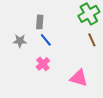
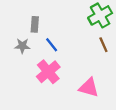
gray rectangle: (40, 22) -> (35, 24), moved
pink cross: (43, 64) -> (48, 72), size x1.5

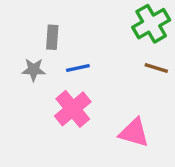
blue line: (52, 45) -> (78, 68), turned -63
brown line: (103, 45) -> (156, 68), turned -49

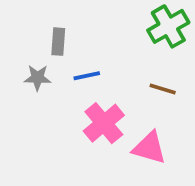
brown line: (156, 68) -> (163, 89), moved
pink cross: (73, 109) -> (104, 123), moved

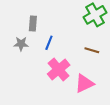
blue line: (87, 76) -> (49, 43), turned -56
pink triangle: (149, 148) -> (84, 83), turned -42

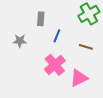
gray rectangle: (33, 23) -> (41, 19), moved
blue line: (49, 43) -> (57, 36), moved

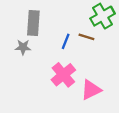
gray rectangle: (41, 19) -> (33, 23), moved, size x1.5
brown line: (86, 47) -> (86, 37), moved

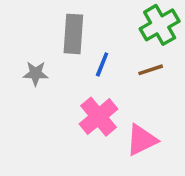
gray rectangle: (33, 23) -> (73, 34), moved
brown line: (86, 37) -> (151, 70), moved, turned -35

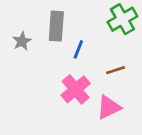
brown line: (151, 70) -> (116, 70), moved
gray star: (36, 73) -> (22, 41), moved, turned -30

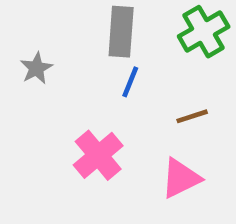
gray rectangle: (56, 26) -> (121, 32), moved
pink cross: (76, 89) -> (98, 155), moved

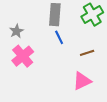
blue line: (130, 82) -> (59, 37), turned -48
pink cross: (98, 155) -> (23, 56), moved

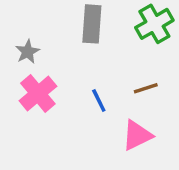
blue line: (59, 37) -> (99, 100), moved

